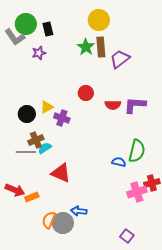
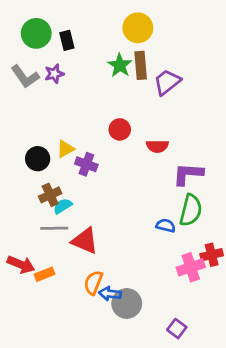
gray L-shape: (15, 37) -> (25, 77), moved
purple L-shape: (135, 105) -> (188, 174), moved
gray line: (26, 152) -> (54, 228), moved
orange semicircle: (49, 220) -> (93, 283), moved
gray circle: (63, 223) -> (127, 303), moved

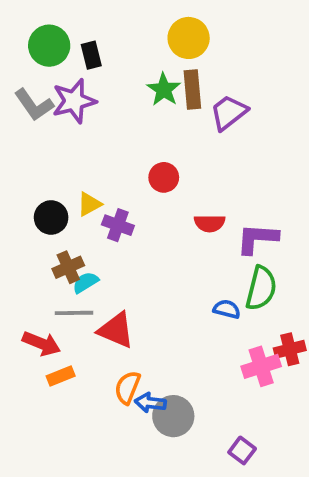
purple star: (54, 74) -> (74, 101), size x1.6
red semicircle: (157, 146) -> (210, 223), moved
red arrow: (21, 264) -> (42, 344), moved

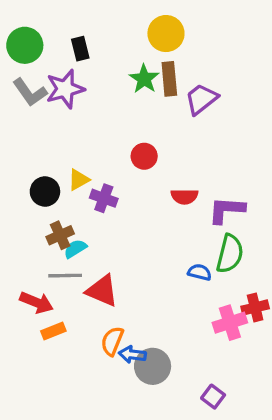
green circle: (49, 46) -> (25, 45), moved

